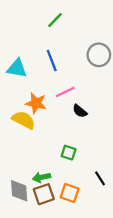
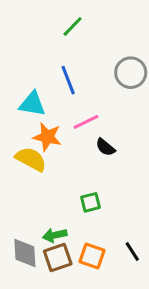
cyan triangle: (17, 68) -> (32, 104), moved
green square: (69, 153) -> (90, 202), turned -32
black line: (100, 178) -> (132, 252), moved

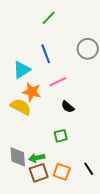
cyan triangle: (32, 104) -> (22, 70), turned -42
black semicircle: (105, 147) -> (68, 107), moved
gray diamond: (25, 253) -> (18, 157), moved

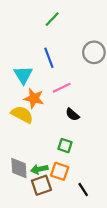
cyan triangle: (22, 70) -> (23, 75), turned -30
green square: (61, 136) -> (65, 146), turned 32
black line: (89, 169) -> (83, 190), moved
orange square: (62, 172) -> (60, 171), moved

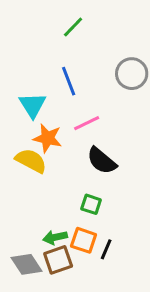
black semicircle: (72, 115) -> (102, 161), size x1.5
gray diamond: (19, 168) -> (27, 264), moved, turned -30
black line: (83, 190) -> (106, 249), moved, turned 56

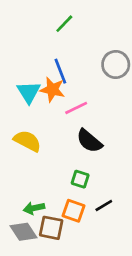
orange star: (48, 138) -> (52, 90), moved
green arrow: (55, 237) -> (34, 208), moved
black line: (106, 249) -> (104, 205), moved, turned 36
brown square: (58, 260) -> (51, 228), turned 30

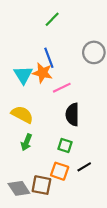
black semicircle: (89, 141) -> (72, 114), turned 50
green arrow: (34, 208) -> (26, 142), moved, turned -56

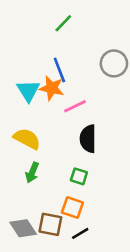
black line: (84, 167) -> (80, 233), moved

